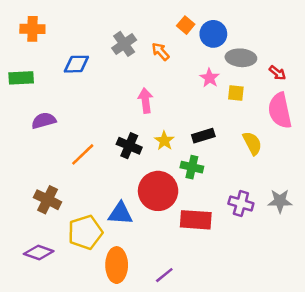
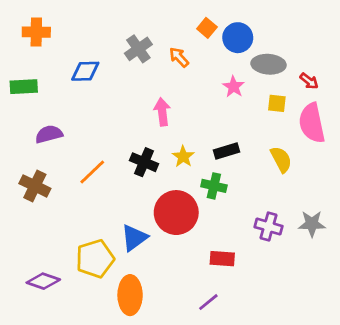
yellow square: (236, 93) -> (277, 103), moved
brown cross: (48, 200) -> (35, 186), moved
blue triangle: (120, 214) -> (134, 238), turned -40
red rectangle: (196, 220) -> (222, 259), moved, size x0.7
purple line: (164, 275) -> (208, 302), moved

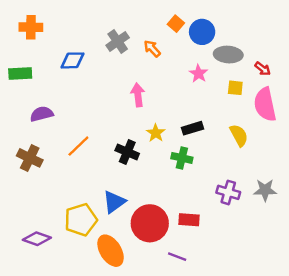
black cross: (144, 162) -> (127, 152), moved
red circle: (176, 213) -> (150, 223), moved
orange ellipse: (130, 295) -> (111, 251), turned -32
purple line: (208, 302) -> (177, 257), turned 60

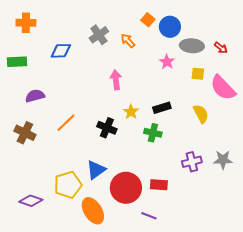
red arrow: (263, 69) -> (221, 48), moved
pink semicircle: (265, 104) -> (223, 88), turned -32
purple cross: (228, 192) -> (192, 162), turned -30

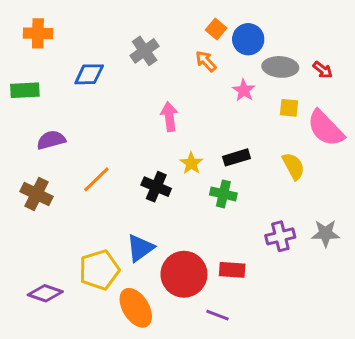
orange arrow: (128, 41) -> (206, 61), moved

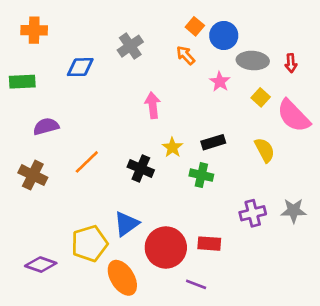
red arrow: (323, 70) -> (291, 63), turned 48
yellow square: (289, 108) -> (261, 97), turned 36

